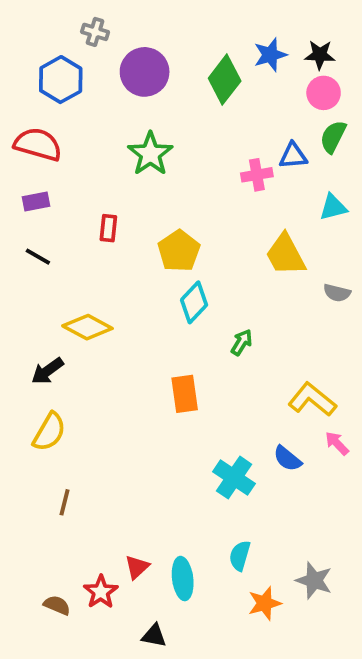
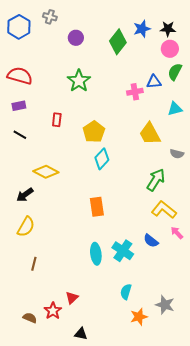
purple circle: (145, 72) -> (76, 38), size x0.6
blue hexagon: (61, 80) -> (19, 27), moved
green arrow: (242, 342) -> (156, 180), moved, size x1.6
cyan ellipse: (183, 579) -> (96, 254), moved

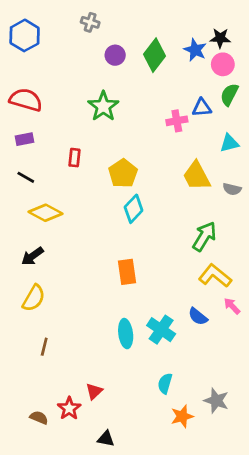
gray cross: (50, 17) -> (90, 22), moved
blue star: (142, 29) -> (195, 50), moved, turned -30
purple circle: (76, 38) -> (115, 55), moved
gray semicircle: (177, 154) -> (232, 189), moved
yellow diamond: (46, 172) -> (46, 213), moved

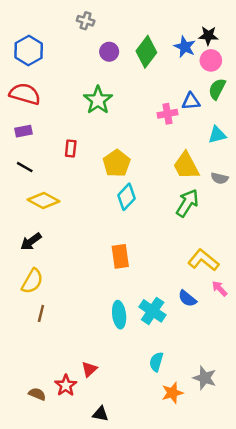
blue hexagon: (25, 35) -> (29, 50), moved
green arrow: (204, 236) -> (187, 203), moved
brown line: (44, 347) -> (41, 313), moved

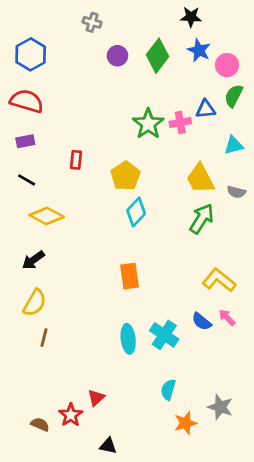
black star: (208, 36) -> (191, 17), moved
green star: (98, 100) -> (148, 124), moved
pink arrow: (220, 289) -> (227, 318), moved

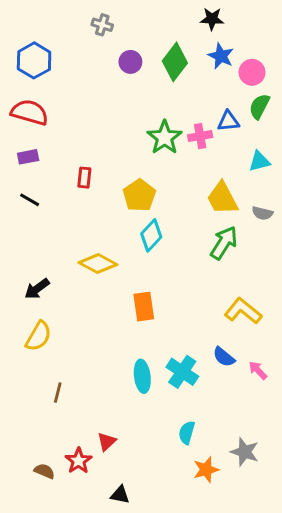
yellow diamond: (47, 216) -> (98, 264), moved
pink arrow: (227, 318) -> (258, 370), moved
brown line: (44, 338) -> (58, 393), moved

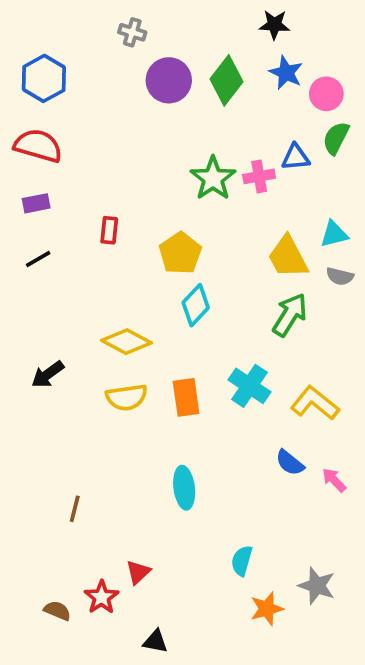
purple circle: (130, 62) -> (169, 80), size x1.5
cyan triangle: (259, 161) -> (334, 234), moved
black line: (30, 200) -> (38, 259), turned -60
yellow semicircle: (38, 336) -> (127, 397), moved, turned 52
cyan cross: (182, 372) -> (249, 386), moved

